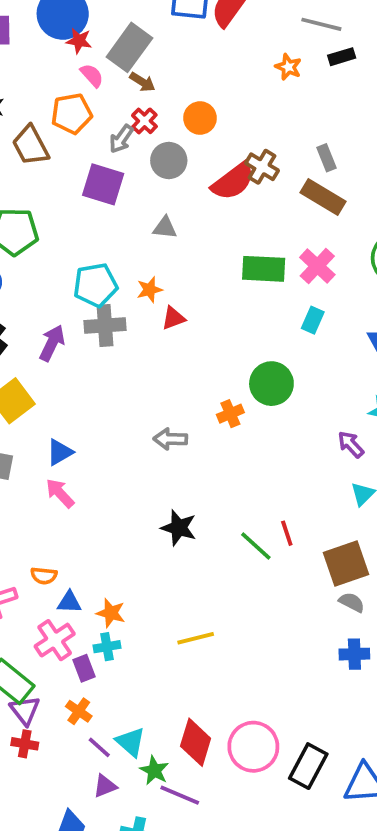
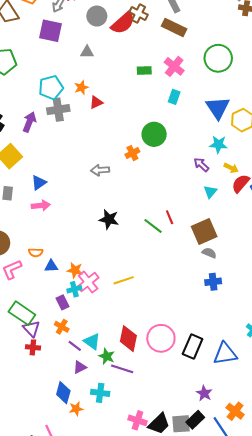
gray circle: (169, 160) -> (97, 16), moved
green rectangle: (264, 269) -> (144, 70), size x0.6
pink arrow: (60, 493) -> (41, 206), turned 132
pink cross: (55, 640) -> (88, 282), moved

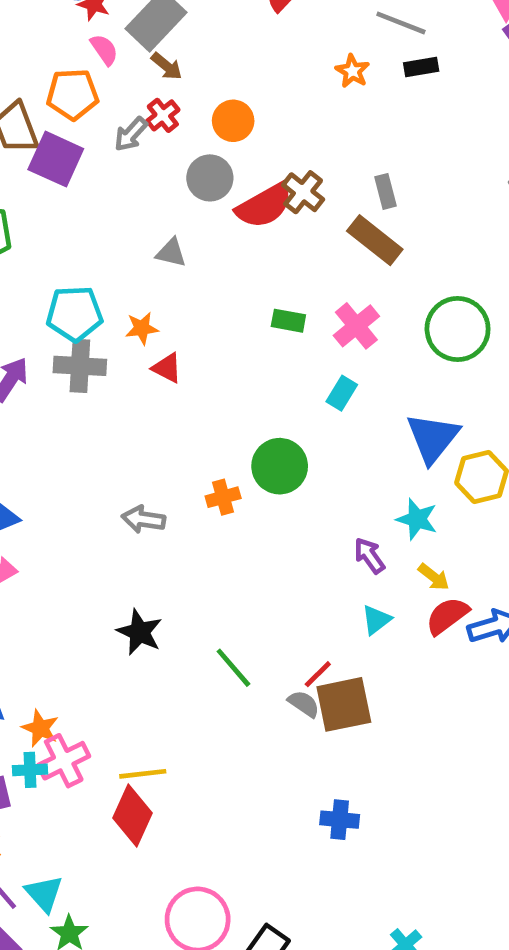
purple square: (51, 31) -> (56, 159), moved
red triangle: (96, 102) -> (167, 368), turned 40
red line: (170, 217) -> (318, 674), moved, turned 56
gray semicircle: (209, 253) -> (304, 704), moved
red diamond: (128, 339) -> (133, 815), moved

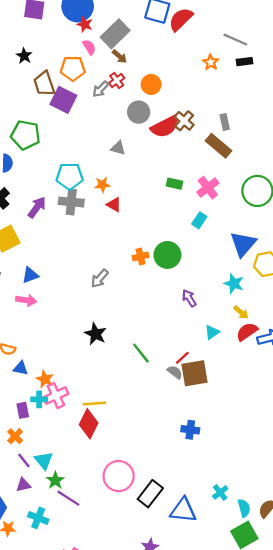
orange cross: (223, 497) -> (141, 256), moved
gray arrow: (144, 519) -> (100, 279), turned -60
purple arrow: (369, 556) -> (189, 298), moved

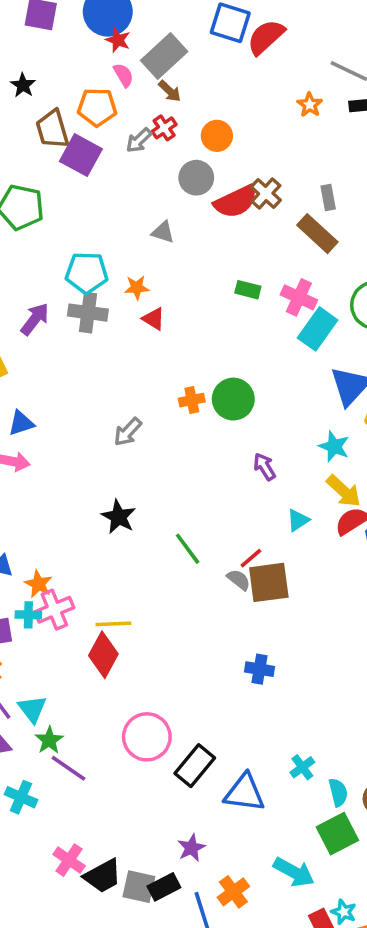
pink cross: (208, 188) -> (299, 297), turned -30
cyan rectangle: (199, 220) -> (318, 329), moved, size x1.6
yellow arrow: (241, 312) -> (344, 491), size x1.5

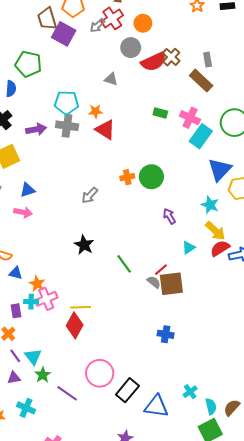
red cross: (164, 128) -> (112, 18), size x1.5
purple arrow: (35, 319) -> (36, 129), turned 42
red triangle: (154, 319) -> (105, 130), size x1.5
purple line: (68, 768) -> (67, 393), moved

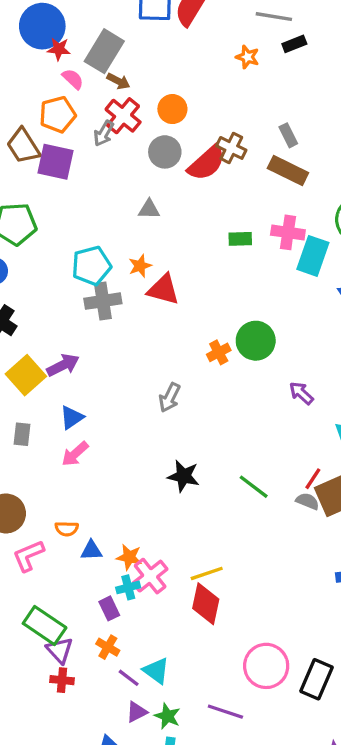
purple arrow: (36, 129) -> (63, 365), moved
pink arrow: (23, 212) -> (75, 454), turned 144
green star: (43, 375) -> (167, 716), moved

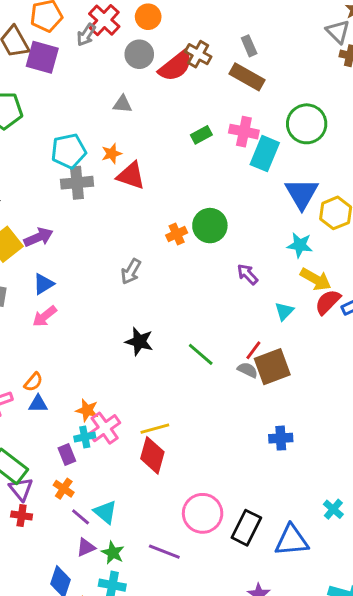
green rectangle: (240, 239) -> (201, 135), turned -30
orange semicircle: (67, 529) -> (33, 382), turned -54
blue triangle: (91, 551) -> (38, 404), moved

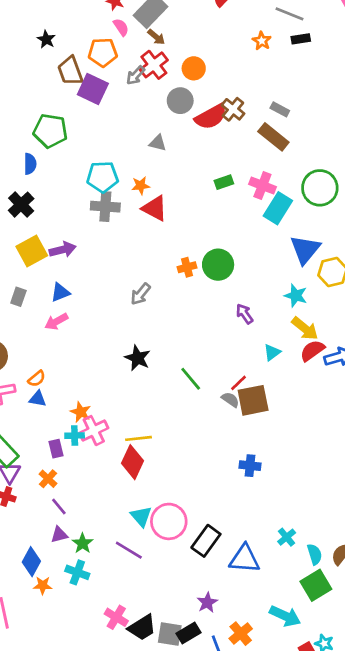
gray rectangle: (249, 46) -> (280, 109), turned -48
cyan triangle: (105, 512) -> (141, 516), moved

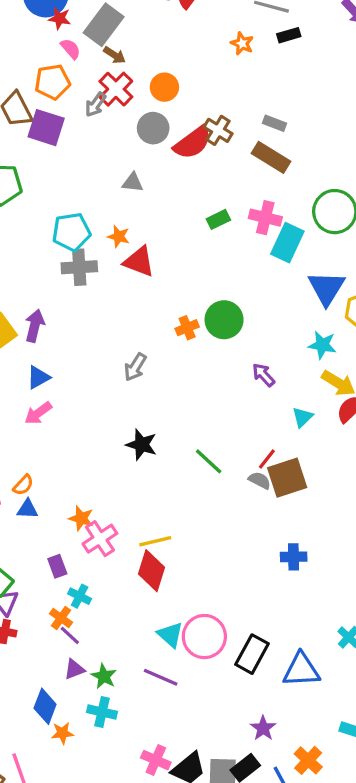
orange star: (141, 186) -> (119, 236), turned 30
purple arrow: (63, 250) -> (35, 326), turned -55
cyan cross: (75, 436) -> (80, 596), moved, turned 36
orange cross: (48, 479) -> (61, 618), moved

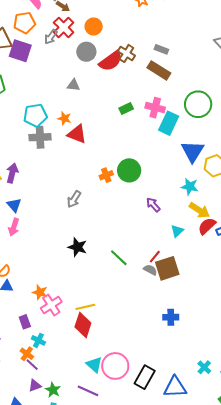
blue triangle: (38, 377) -> (14, 205), turned -42
pink arrow: (38, 413) -> (14, 227), turned -36

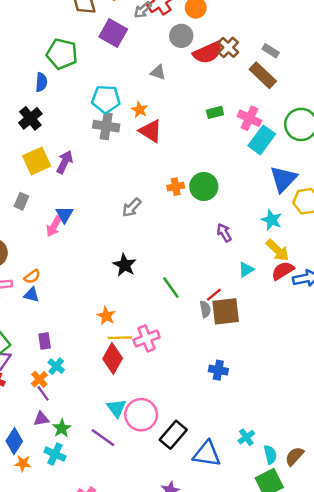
purple square: (20, 51) -> (113, 33), moved
blue triangle: (14, 205) -> (64, 215), moved
gray semicircle: (150, 270) -> (205, 309), turned 40
orange star: (40, 292) -> (106, 316), moved
pink cross: (51, 305) -> (147, 338), moved

